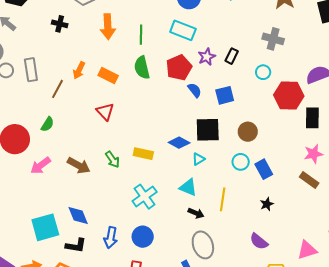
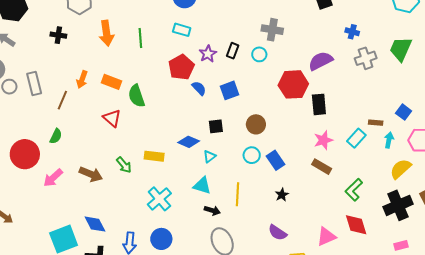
cyan rectangle: (183, 30) -> (182, 30), size x0.7
green semicircle: (142, 68) -> (136, 96), moved
cyan circle: (263, 72) -> (259, 54), moved
black square: (208, 130) -> (216, 126), size x0.6

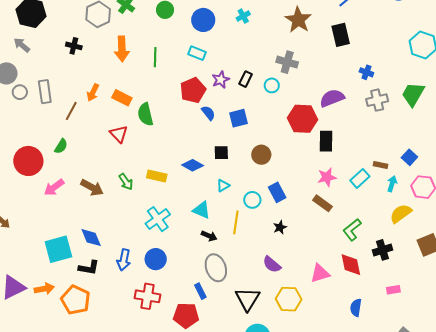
cyan circle: (252, 155) -> (252, 200), moved
cyan triangle: (210, 156) -> (223, 186), moved
black cross: (398, 205) -> (383, 250), moved, size x0.7

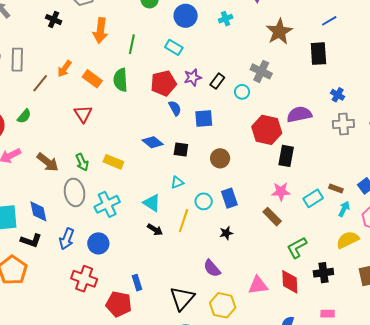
green semicircle: (145, 114) -> (120, 80), moved
blue diamond: (193, 165) -> (153, 142), moved
gray ellipse: (216, 268) -> (75, 192), moved

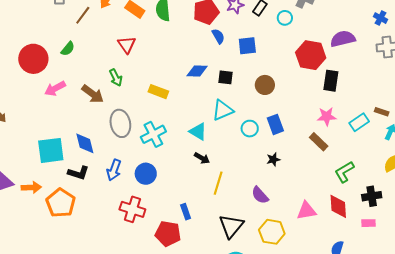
blue diamond: (153, 142) -> (197, 71), turned -35
green arrow: (82, 162) -> (116, 78), moved
cyan triangle: (177, 182) -> (223, 110), size x1.6
yellow line: (184, 221) -> (218, 183), moved
pink rectangle: (328, 314) -> (368, 223), moved

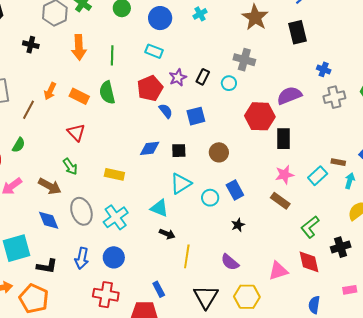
blue diamond: (85, 143) -> (49, 220), moved
pink rectangle: (368, 223) -> (350, 290), moved

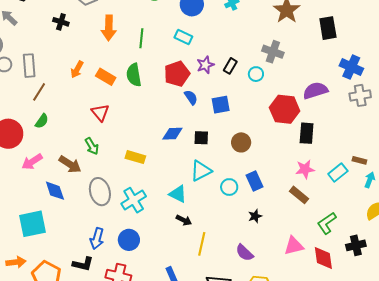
blue cross: (324, 69) -> (351, 67), size x1.6
brown line: (29, 110) -> (39, 92), moved
blue diamond: (49, 220) -> (55, 191), moved
black L-shape: (47, 266) -> (83, 264), moved
pink triangle: (278, 271) -> (294, 246), moved

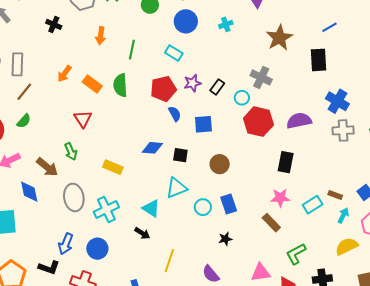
orange arrow: (109, 28) -> (101, 36), size x0.7
red hexagon: (285, 109) -> (258, 122), moved
black arrow: (184, 220) -> (142, 233), moved

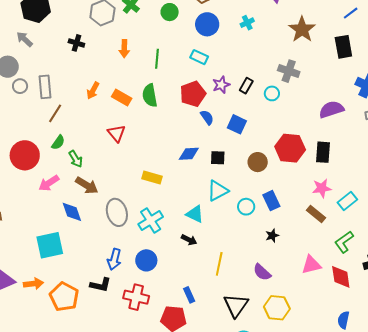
red hexagon: (258, 122) -> (290, 148), moved
blue square: (203, 124) -> (237, 124), turned 36
green arrow: (71, 151) -> (76, 159), moved
cyan rectangle: (313, 205) -> (347, 201), moved

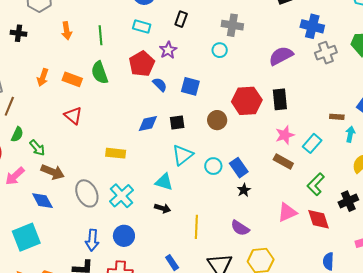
black rectangle: (246, 86) -> (181, 19), moved
blue rectangle: (271, 201) -> (239, 168), moved

